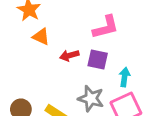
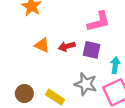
orange triangle: (41, 37) -> (42, 45), moved

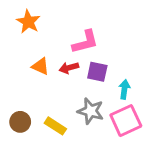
pink L-shape: (99, 22) -> (85, 42), moved

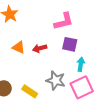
pink L-shape: (85, 42) -> (64, 21), moved
purple square: (97, 72) -> (70, 44), moved

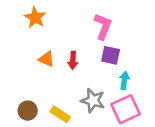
pink L-shape: (64, 21) -> (103, 26), turned -55
red arrow: (40, 48) -> (73, 60), turned -72

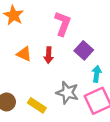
pink L-shape: (103, 26) -> (63, 24), moved
purple square: (111, 55) -> (84, 50), turned 30

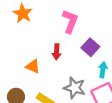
orange triangle: (24, 54) -> (33, 66), moved

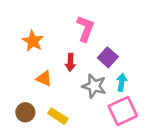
orange star: (23, 13) -> (33, 41), moved
gray star: (75, 88) -> (94, 86), moved

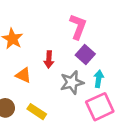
pink L-shape: (85, 29) -> (78, 27), moved
gray star: (94, 86) -> (72, 82), turned -30

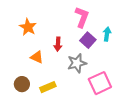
cyan arrow: (99, 79) -> (107, 34), moved
yellow rectangle: (37, 112) -> (48, 87), turned -56

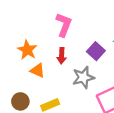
pink L-shape: (82, 17) -> (64, 25), moved
orange star: (28, 27) -> (27, 50), moved

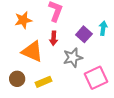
orange star: (27, 50) -> (23, 20), moved, turned 30
orange triangle: (38, 71) -> (32, 52), size x1.6

